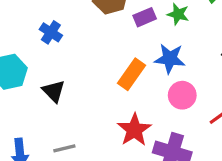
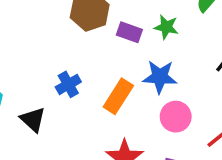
purple rectangle: (145, 17) -> (129, 32), turned 45
blue cross: (51, 32) -> (68, 84), moved, turned 30

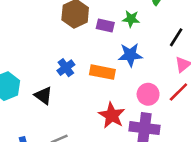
orange rectangle: (118, 96) -> (102, 72), turned 75
pink circle: (176, 117) -> (148, 94), moved

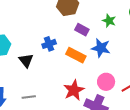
purple rectangle: (105, 26) -> (82, 30), moved

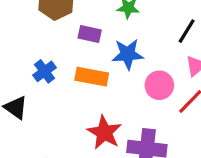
pink circle: (106, 82) -> (159, 85), moved

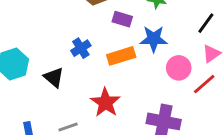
orange rectangle: (92, 77) -> (121, 56), turned -32
red star: (104, 132) -> (105, 103), moved

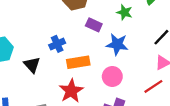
orange rectangle: (121, 56) -> (78, 62), moved
pink circle: (179, 68) -> (112, 76), moved

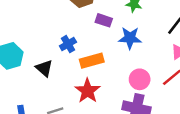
pink circle: (112, 76) -> (140, 79), moved

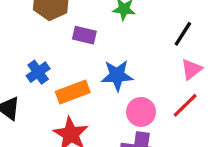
blue star: (130, 38) -> (117, 75), moved

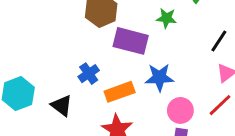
purple rectangle: (84, 35) -> (131, 41), size x1.6

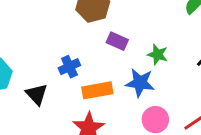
green star: (166, 18) -> (158, 55), moved
purple rectangle: (131, 41) -> (117, 41), size x0.6

